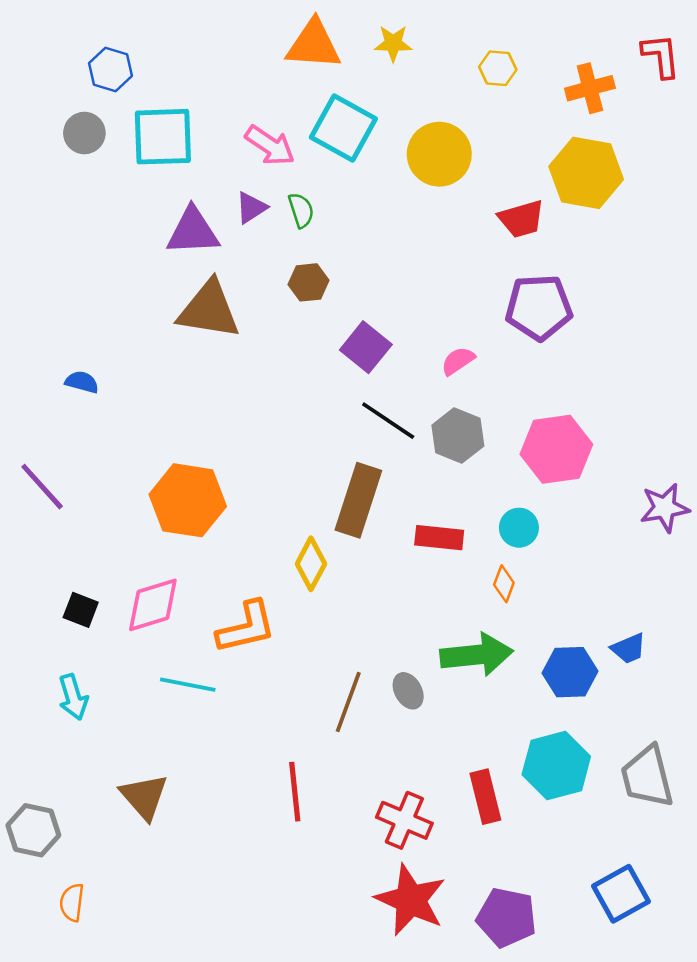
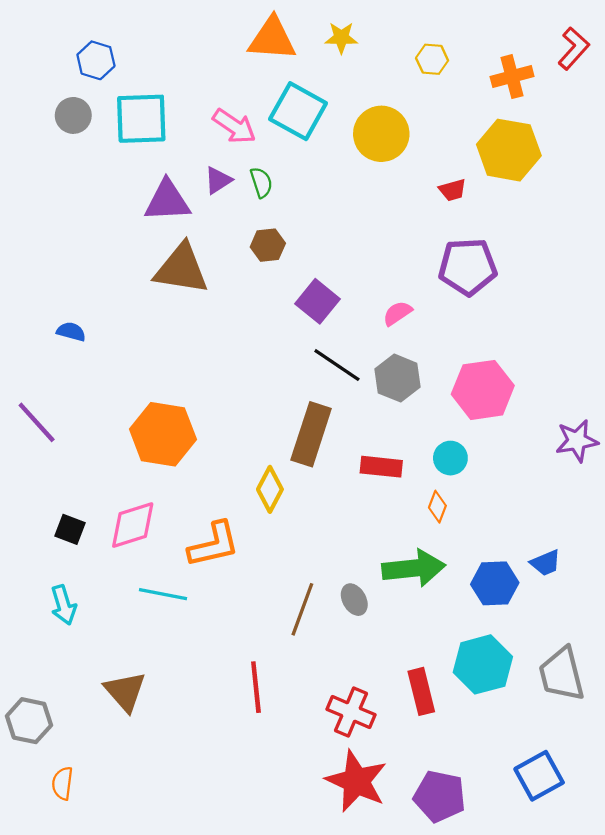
red L-shape: (661, 56) -> (574, 48), turned 48
red trapezoid: (521, 219) -> (453, 190), size x0.7

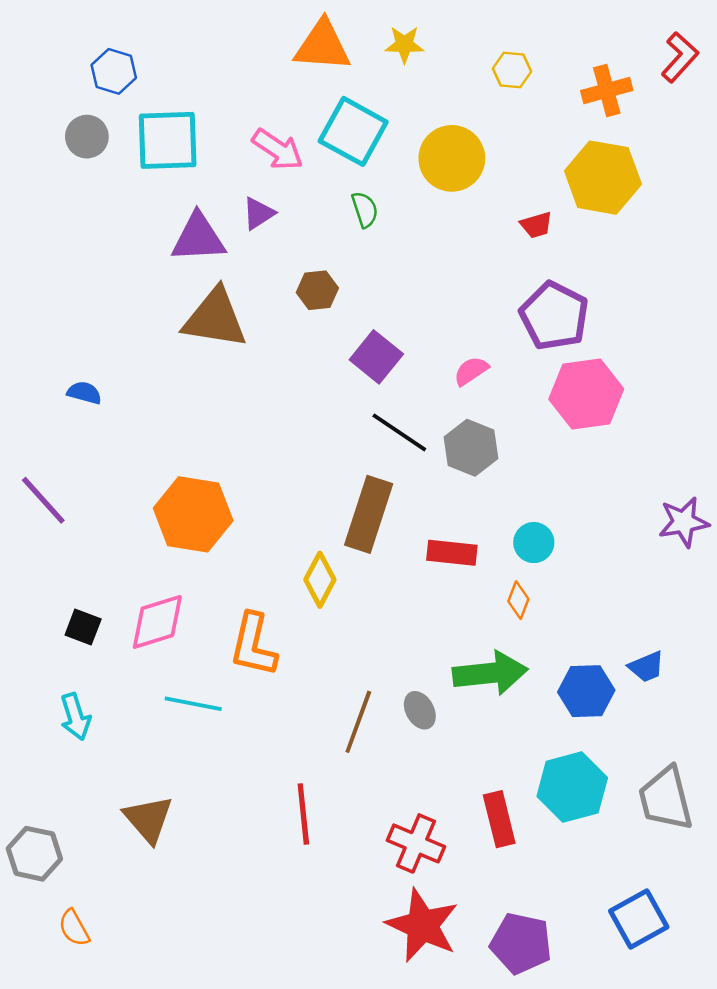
green semicircle: (261, 182) -> (365, 210), moved
purple pentagon: (468, 267) -> (554, 316), turned 30
pink hexagon: (483, 390) -> (586, 394), moved
orange L-shape: (214, 544) -> (253, 645), turned 116
orange semicircle: (62, 783) -> (74, 928), turned -36

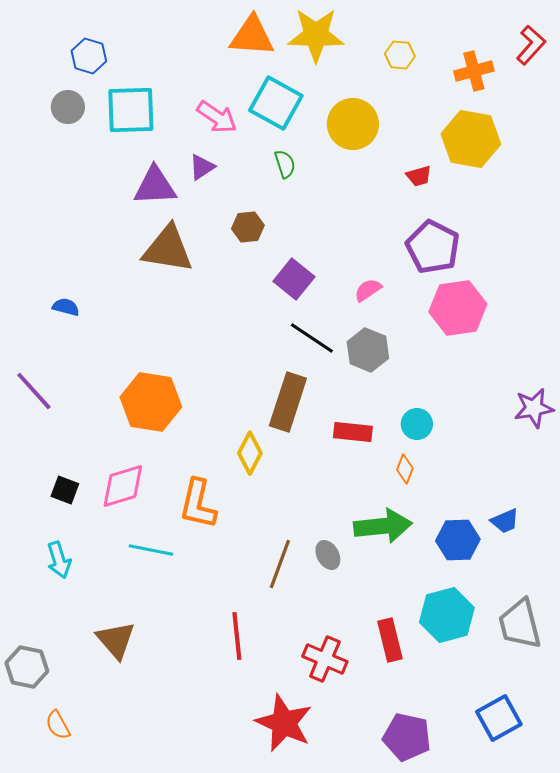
yellow star: (404, 44) -> (316, 35), size x1.8
red star: (422, 925) -> (284, 723), moved

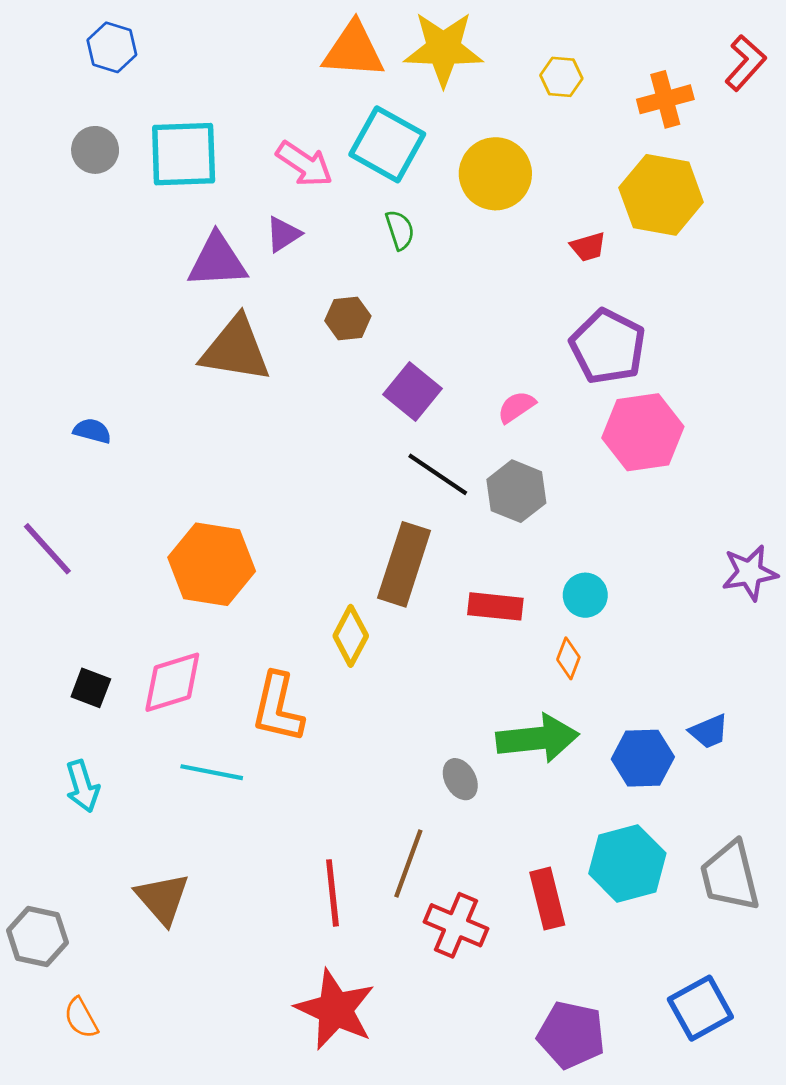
blue hexagon: (89, 56) -> (112, 47), moved
brown line: (280, 564) -> (408, 863), moved
red star: (284, 723) -> (335, 1010), moved

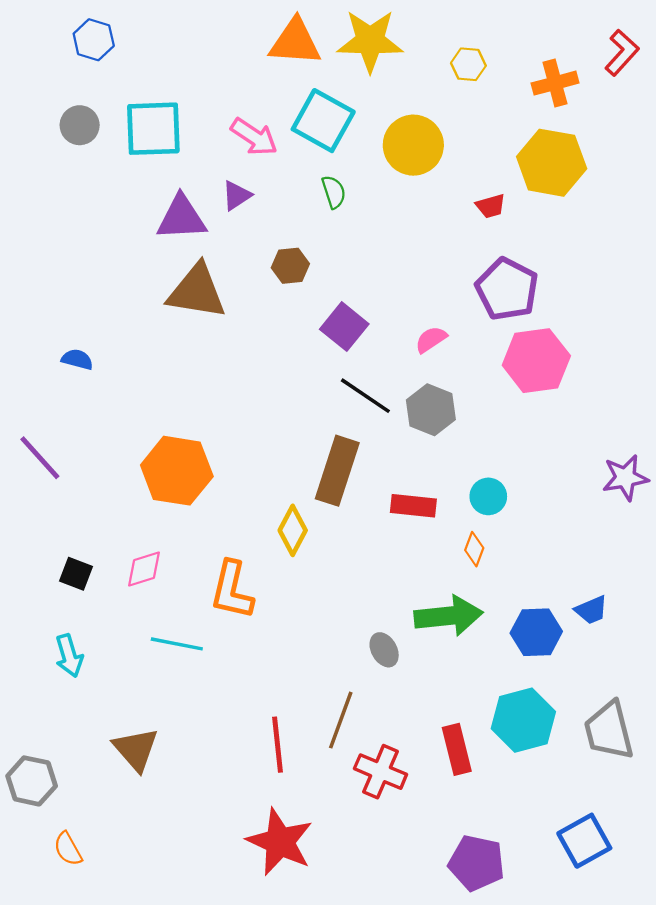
pink diamond: (172, 682) -> (144, 569), size x0.7

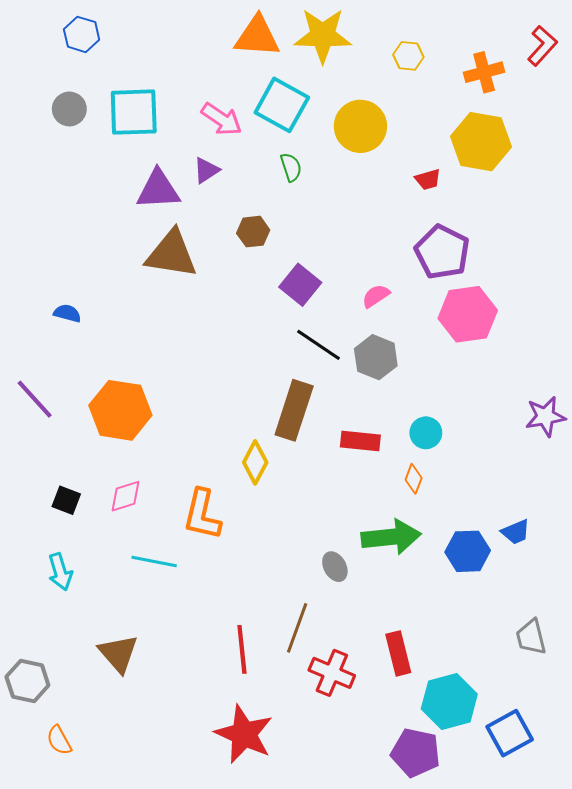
orange hexagon: (177, 471) -> (120, 410), moved
cyan hexagon: (523, 720) -> (449, 701), moved
gray trapezoid: (609, 731) -> (531, 637), size x0.7

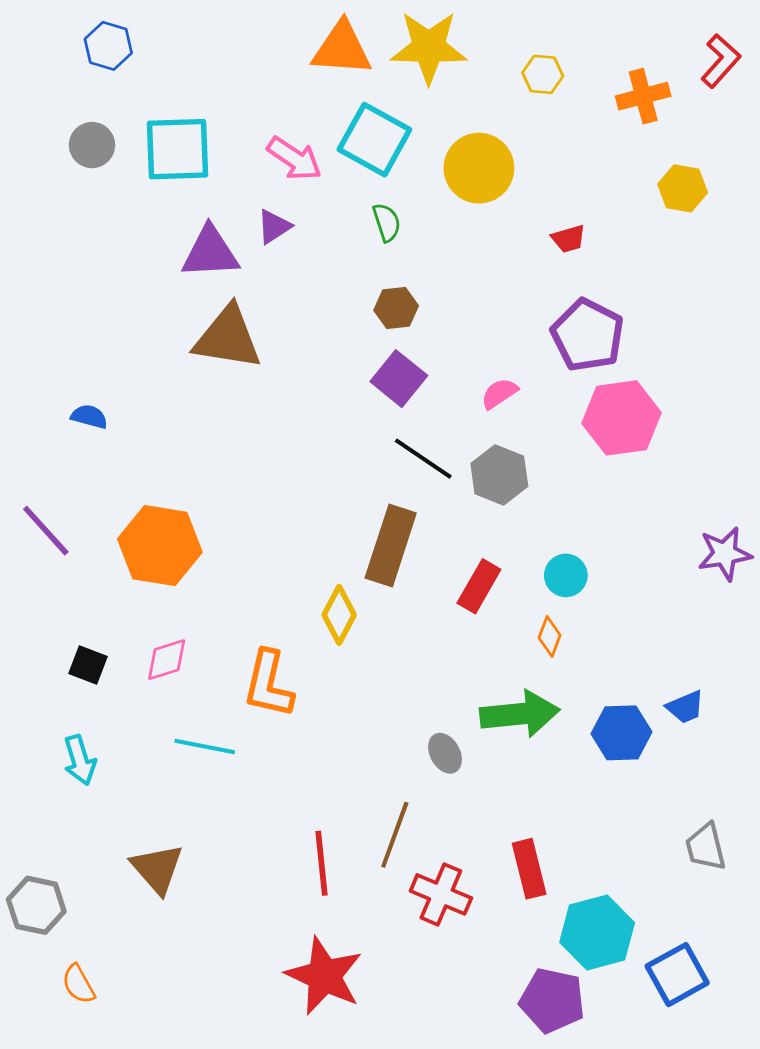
yellow hexagon: (481, 142) -> (683, 188), moved, size x0.6
brown hexagon: (253, 232) -> (396, 308), moved
red rectangle: (360, 441) -> (479, 586), turned -66

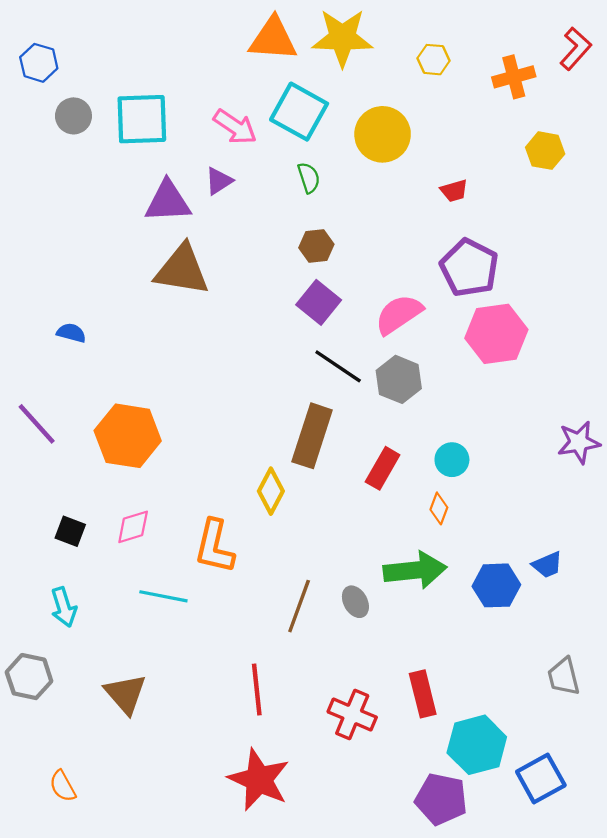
blue hexagon: (108, 46) -> (39, 63), moved
pink semicircle: (499, 393) -> (399, 314), size x1.6
brown line: (395, 835) -> (299, 606), moved
gray hexagon: (36, 905) -> (29, 677), moved

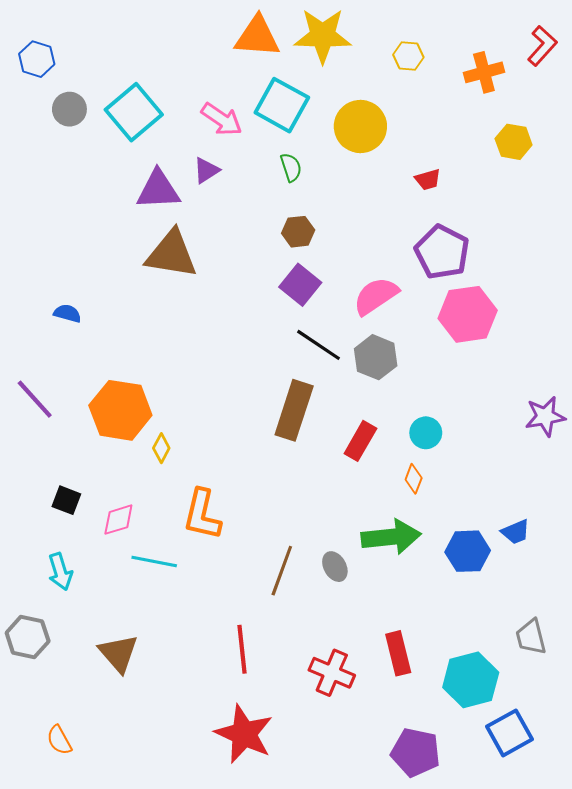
cyan square: (142, 119) -> (134, 112), turned -38
yellow diamond: (271, 491) -> (161, 448), moved, size x0.7
pink diamond: (133, 527) -> (118, 520), moved
cyan hexagon: (477, 745) -> (471, 680), moved

